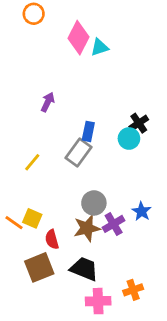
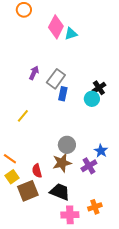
gray rectangle: (78, 153) -> (56, 79), moved
yellow square: (32, 218) -> (12, 177), moved, turned 32
purple cross: (114, 224) -> (89, 166), moved

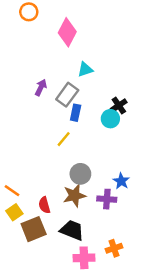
cyan triangle: (71, 34) -> (85, 69), moved
yellow line: (23, 116) -> (64, 139), moved
purple cross: (89, 166) -> (107, 199), turned 35

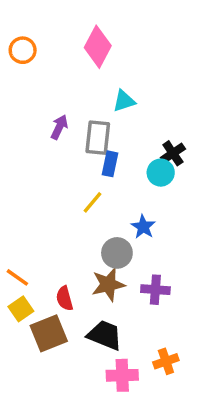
orange circle: (29, 12) -> (23, 50), moved
gray rectangle: (67, 95) -> (98, 138), turned -30
blue star: (121, 181) -> (143, 227), moved

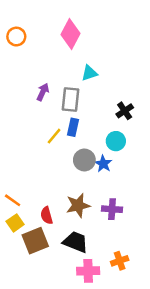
blue rectangle: (110, 164) -> (73, 127), moved
cyan circle: (161, 173) -> (116, 141), moved
yellow line: (92, 202) -> (54, 136), moved
gray circle: (117, 253) -> (84, 160), moved

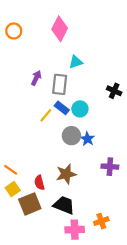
black cross: (125, 111) -> (114, 91), moved, turned -32
blue rectangle: (73, 127) -> (62, 108), turned -64
cyan circle: (116, 141) -> (80, 109), moved
purple cross: (112, 209) -> (110, 167), moved

